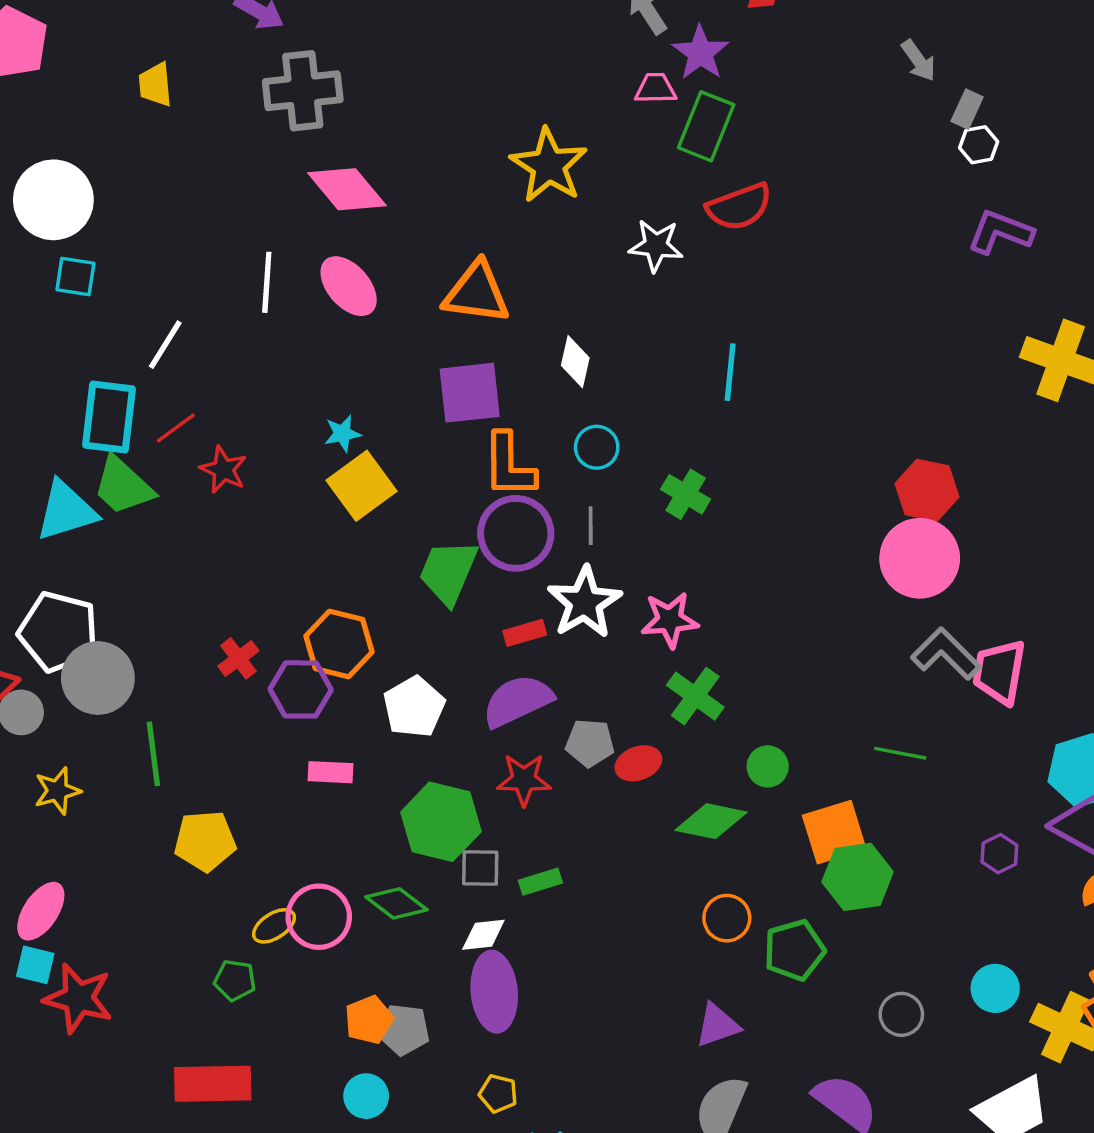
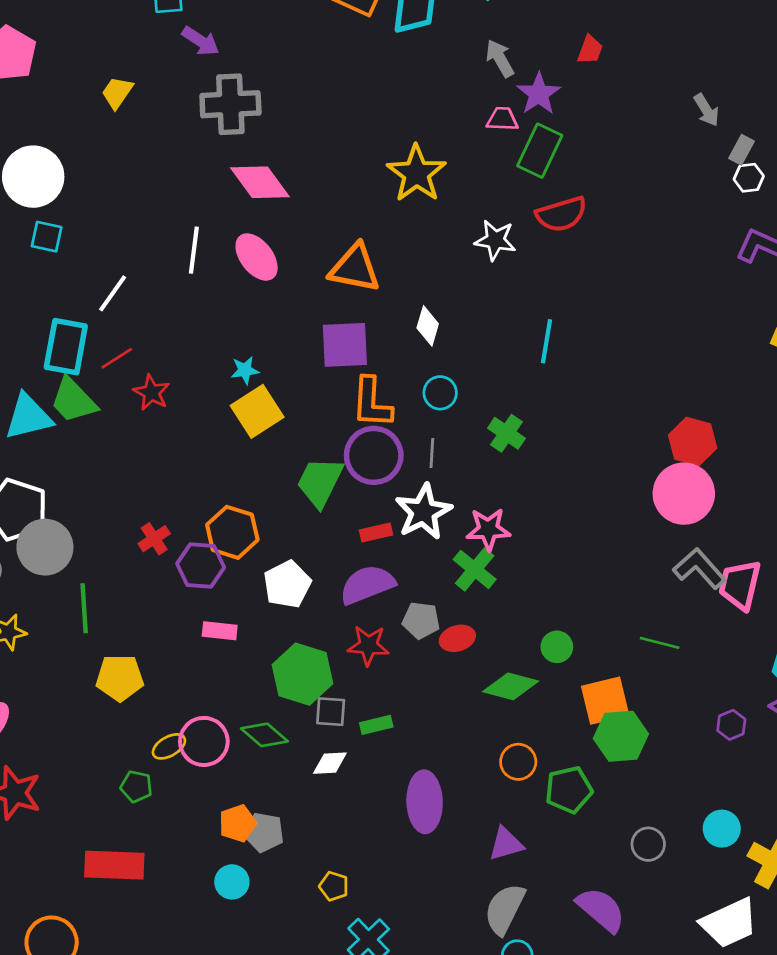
yellow trapezoid: (155, 85) -> (117, 93), turned 36
green cross: (695, 696) -> (475, 569), moved
purple ellipse: (494, 992) -> (425, 802), moved

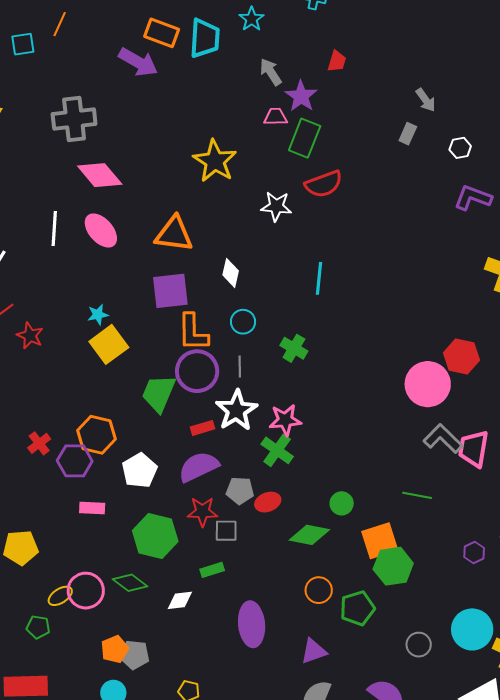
purple arrow: (201, 41) -> (138, 62), moved, size x1.4
gray rectangle: (742, 150) -> (408, 134), moved
red hexagon: (693, 442) -> (461, 357), moved
gray square: (331, 712) -> (226, 531), moved
cyan circle: (722, 829) -> (472, 629), size x1.5

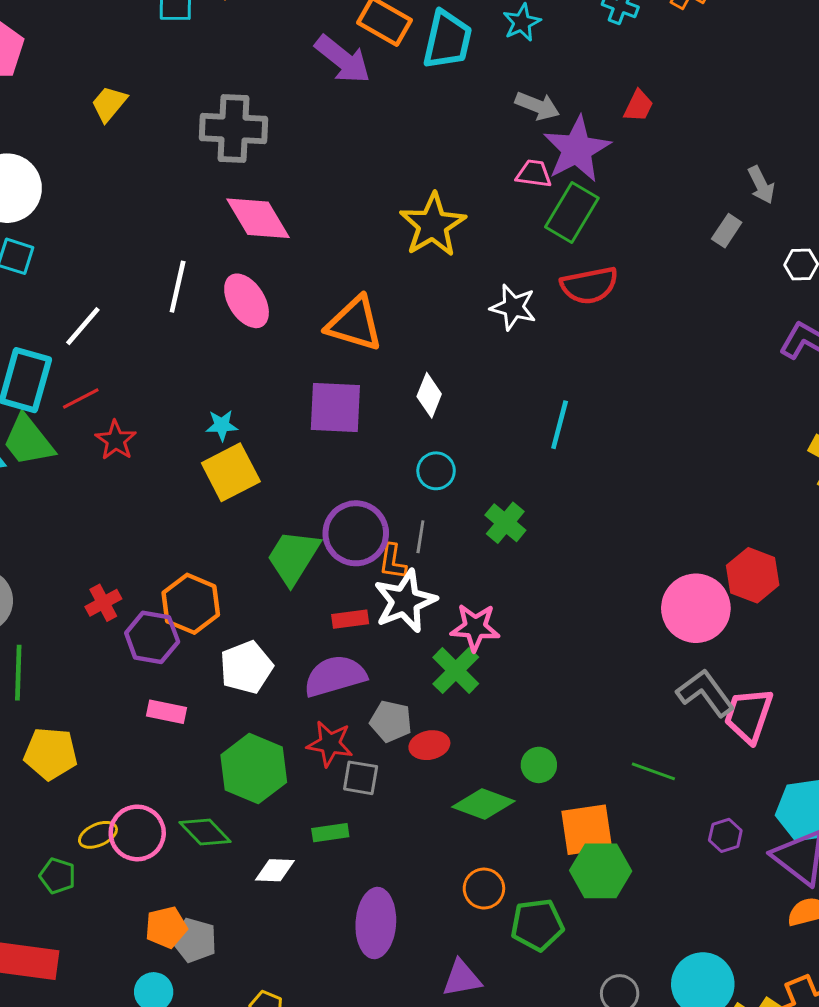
gray arrow: (271, 72) -> (537, 106), turned 136
purple star: (301, 96) -> (577, 149), size x1.4
orange L-shape: (193, 332) -> (393, 562), moved, size x0.6
purple hexagon: (474, 553) -> (725, 835), moved

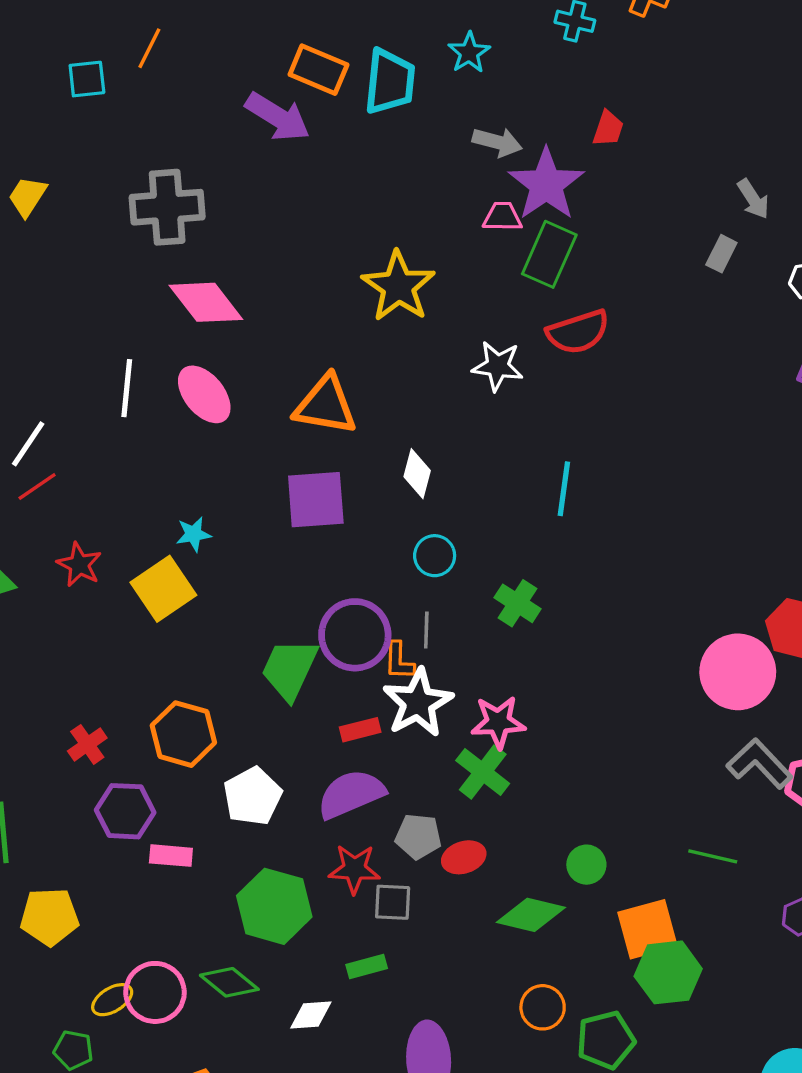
red line: (81, 398) -> (37, 487), moved
yellow square: (231, 472) -> (163, 589), moved
purple hexagon: (152, 637) -> (125, 811), moved

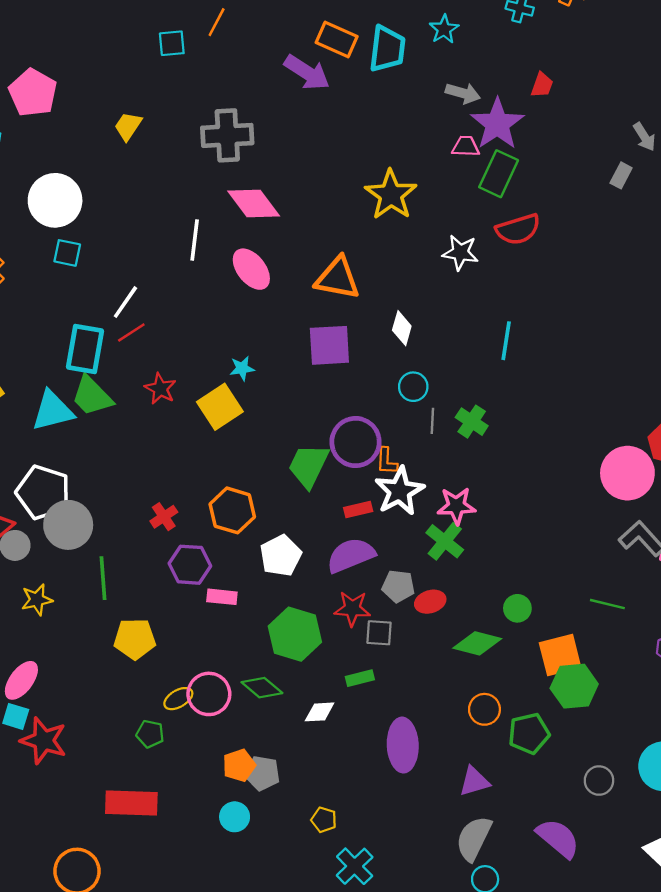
white line: (127, 388) -> (195, 240), moved
gray line: (426, 630) -> (432, 421), moved

